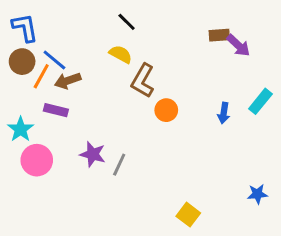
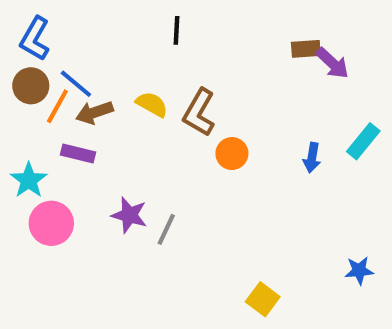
black line: (127, 22) -> (177, 30), turned 48
blue L-shape: (25, 28) -> (35, 39), turned -140
yellow semicircle: (121, 54) -> (152, 104), moved

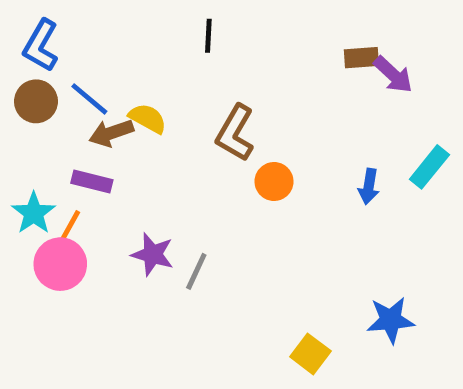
yellow semicircle: (152, 104) -> (148, 118), moved
orange line: (57, 106) -> (68, 230), moved
blue star: (359, 271) -> (391, 320), moved, size x1.4

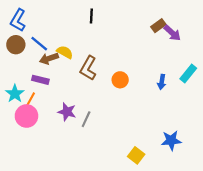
brown rectangle: (361, 58) -> (158, 26), turned -32
brown L-shape: (235, 133) -> (88, 68), moved

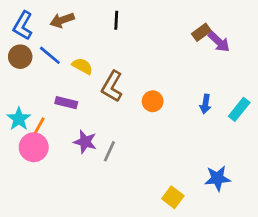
brown arrow: (49, 59) -> (62, 20), moved
cyan rectangle: (188, 73) -> (239, 109), moved
purple rectangle: (40, 80) -> (66, 103), moved

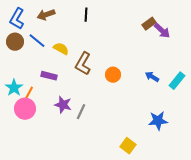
blue arrow: (205, 104) -> (152, 77), turned 112
blue star: (218, 178) -> (158, 121), moved

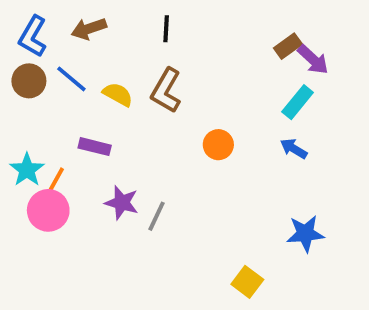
brown L-shape: (83, 64) -> (166, 91), moved
cyan rectangle: (177, 81) -> (298, 102), moved

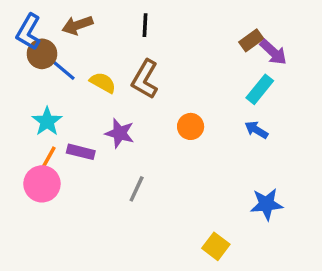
brown circle: (29, 81) -> (42, 54), moved
purple rectangle: (95, 147) -> (81, 152), moved
cyan star: (27, 170) -> (47, 121), moved
purple star: (122, 203) -> (120, 133), moved

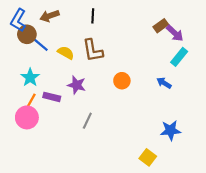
brown L-shape: (145, 79) -> (93, 50), turned -40
cyan rectangle: (260, 89) -> (179, 57), moved
yellow square: (216, 246) -> (148, 157), moved

